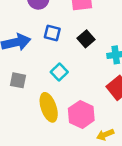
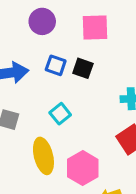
black square: (86, 39) -> (83, 68), moved, turned -35

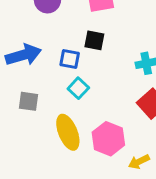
blue square: (56, 65) -> (70, 59), moved

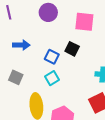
blue arrow: (23, 55) -> (21, 45), size x0.7

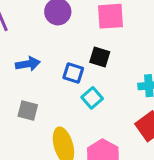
cyan square: (52, 78) -> (92, 98), moved

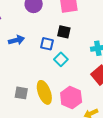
gray square: (28, 110) -> (21, 93), moved

